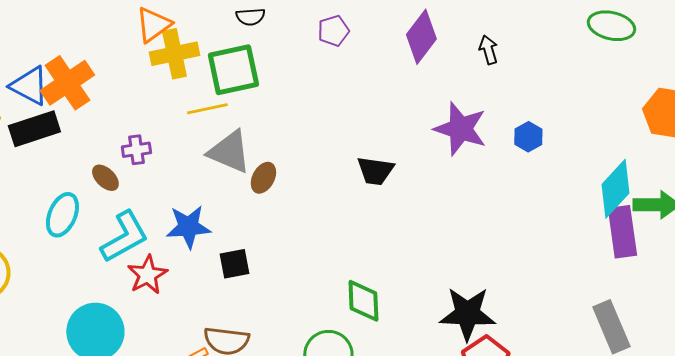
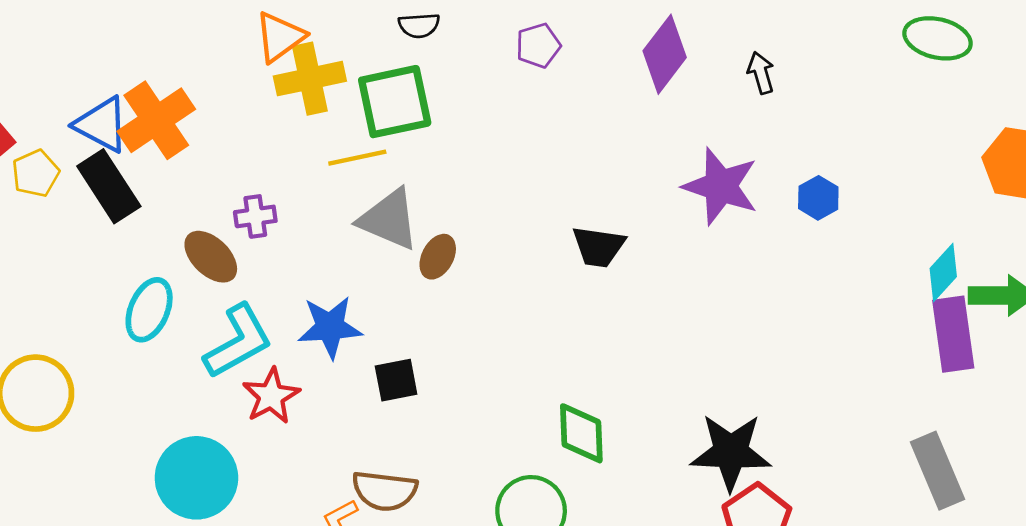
black rectangle: (34, 129) -> (109, 186), turned 75
brown ellipse: (105, 178) -> (211, 257), size x1.4
cyan diamond: (615, 189) -> (943, 272), size x0.7

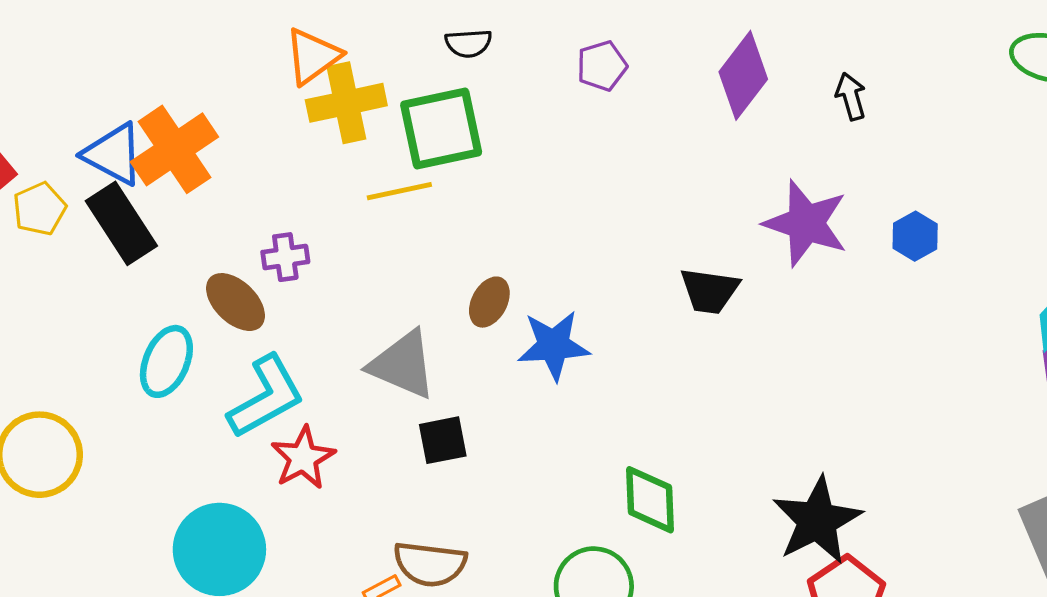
gray triangle: (389, 219) -> (403, 365), moved
black trapezoid: (599, 247) -> (709, 291), moved
blue star: (330, 327) -> (554, 345), moved
black star: (731, 452) -> (817, 521), turned -30

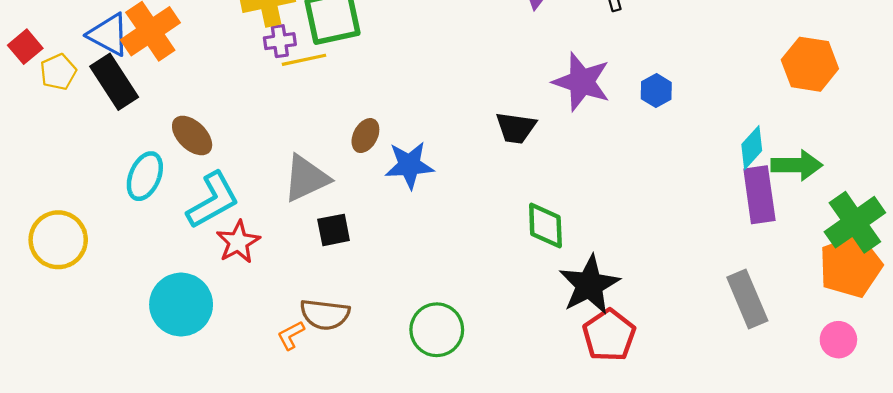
purple cross: (285, 257) -> (280, 41), moved
gray triangle: (403, 365) -> (306, 178), turned -48
green diamond: (650, 500) -> (545, 226), moved

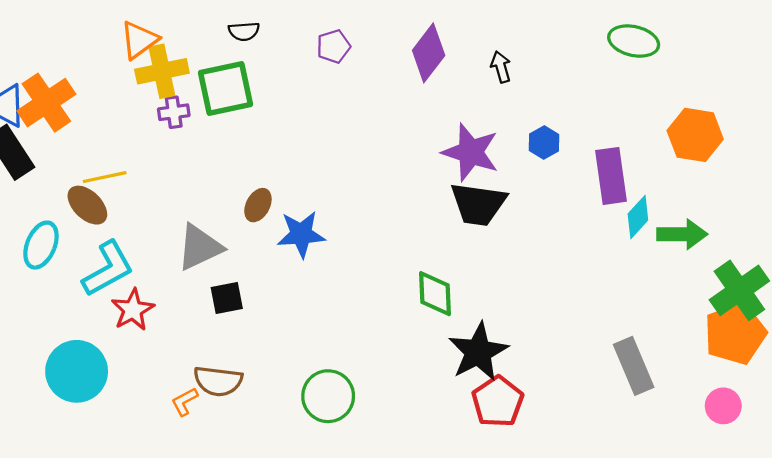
yellow line: (304, 60) -> (105, 177), moved
blue hexagon: (656, 91) -> (544, 142), moved
black trapezoid: (516, 128) -> (478, 204), moved, size x1.4
purple rectangle: (759, 195) -> (611, 176), moved

